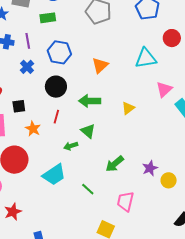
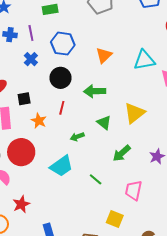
cyan triangle: (146, 58) -> (144, 60), moved
yellow triangle: (128, 108) -> (134, 113), moved, size x1.6
green triangle: (88, 131) -> (104, 123), moved

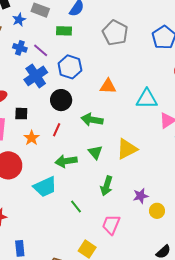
purple line: (31, 33) -> (41, 50), turned -49
orange triangle: (104, 55) -> (108, 86), turned 36
blue cross: (31, 59) -> (36, 76), size x1.6
green arrow: (77, 137) -> (66, 161), size x1.5
green arrow: (122, 153) -> (107, 186), turned -42

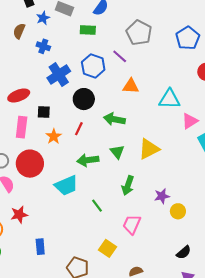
purple line: (41, 50) -> (120, 56), moved

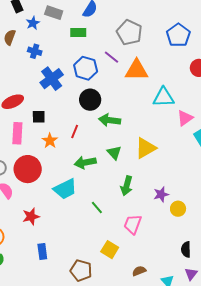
orange triangle: (131, 86) -> (137, 70), moved, size x1.4
black circle: (84, 99) -> (90, 100), moved
red star: (19, 215) -> (31, 216), moved
black semicircle: (184, 252) -> (186, 249), turned 133

